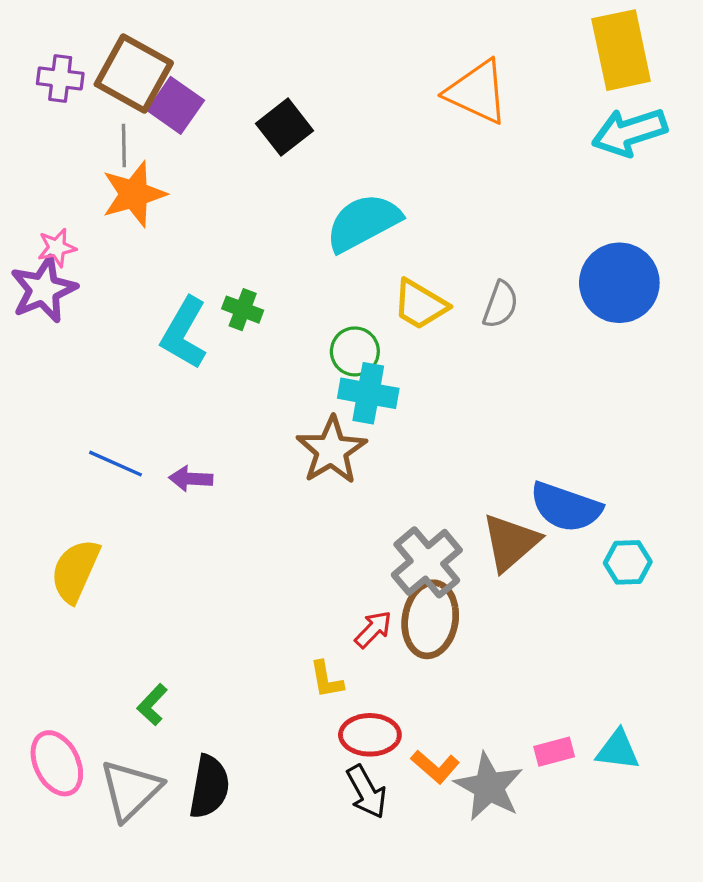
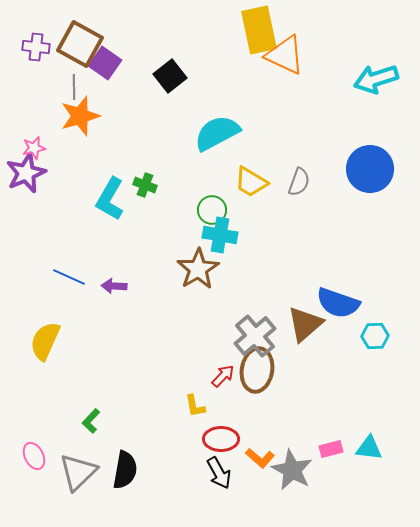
yellow rectangle: (621, 50) -> (259, 30), moved
pink ellipse: (57, 763) -> (34, 456), size x0.7

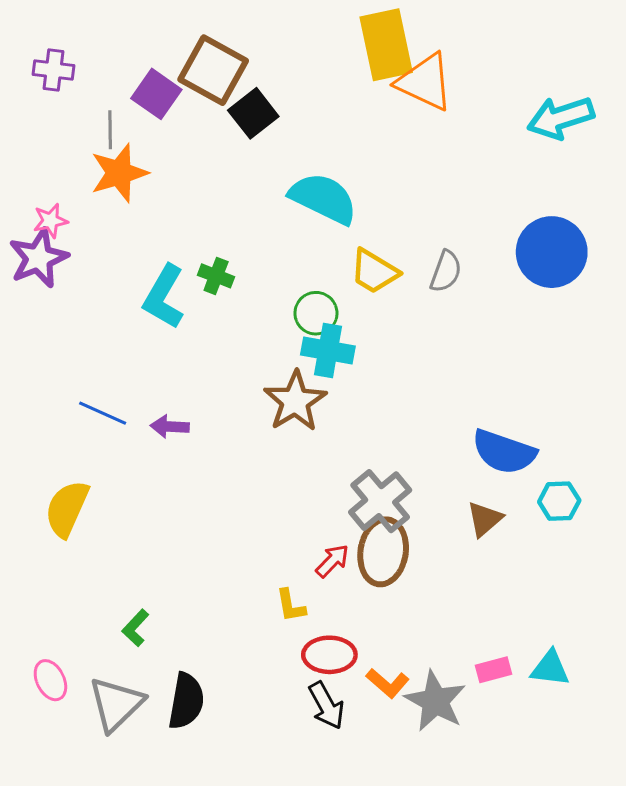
brown square: (80, 44) -> (213, 70), moved
cyan semicircle: (217, 133) -> (323, 198), turned 54
brown triangle: (305, 324) -> (485, 519), moved, size x0.7

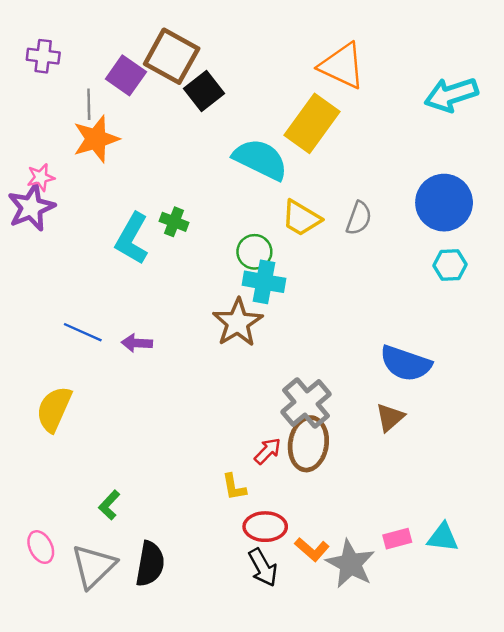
yellow rectangle: (386, 45) -> (312, 123), moved, turned 48
cyan hexagon: (559, 501) -> (450, 265), moved

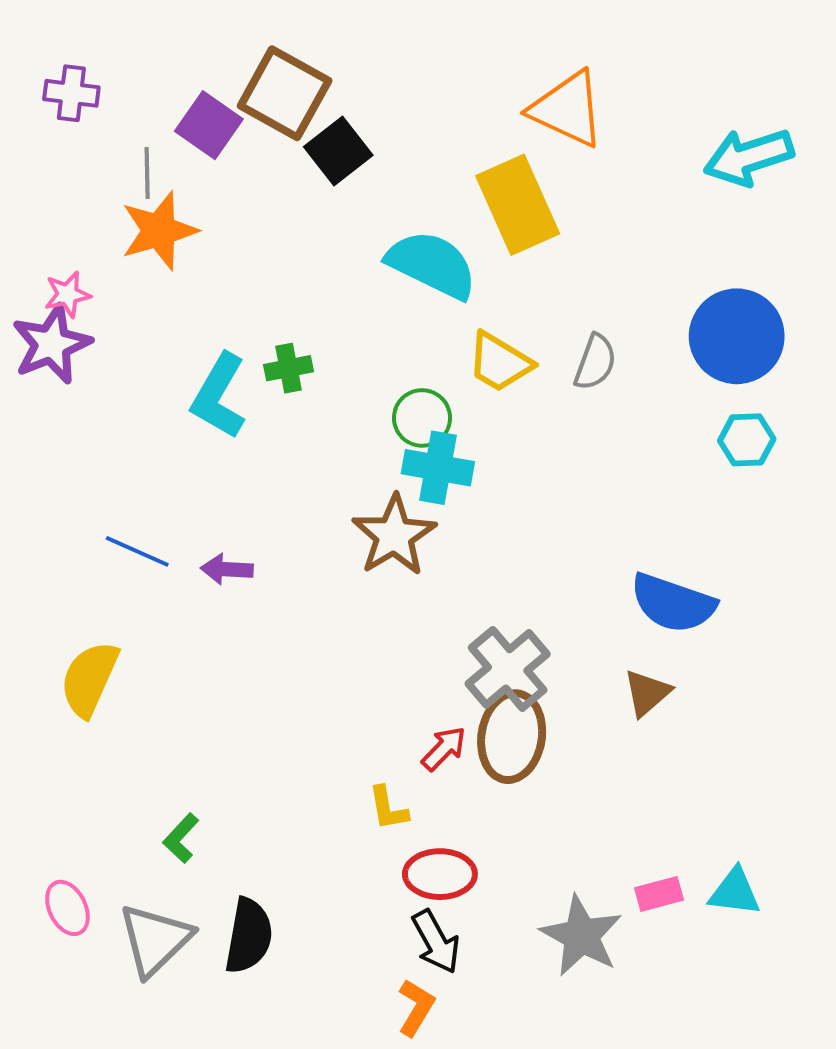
yellow rectangle: (312, 123) -> (518, 205), turned -60
green cross: (174, 222) -> (289, 368), turned -32
orange L-shape: (312, 549) -> (416, 1008), moved, turned -100

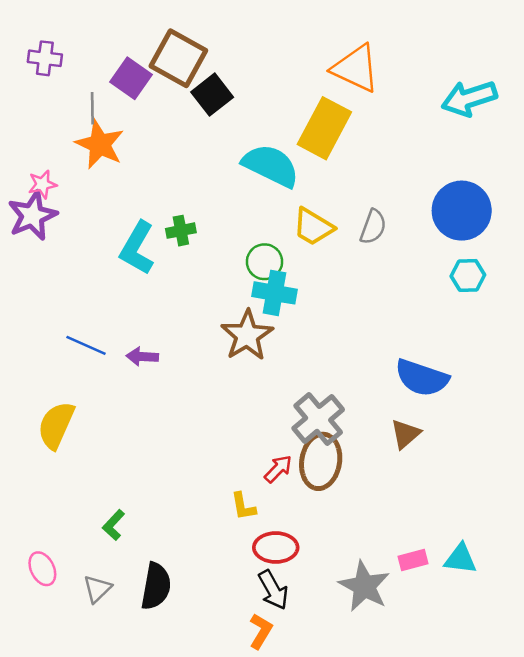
yellow rectangle: (518, 205) -> (324, 128), turned 52
orange star: (159, 231) -> (100, 144), turned -30
gray triangle: (155, 940) -> (97, 589), size x0.6

